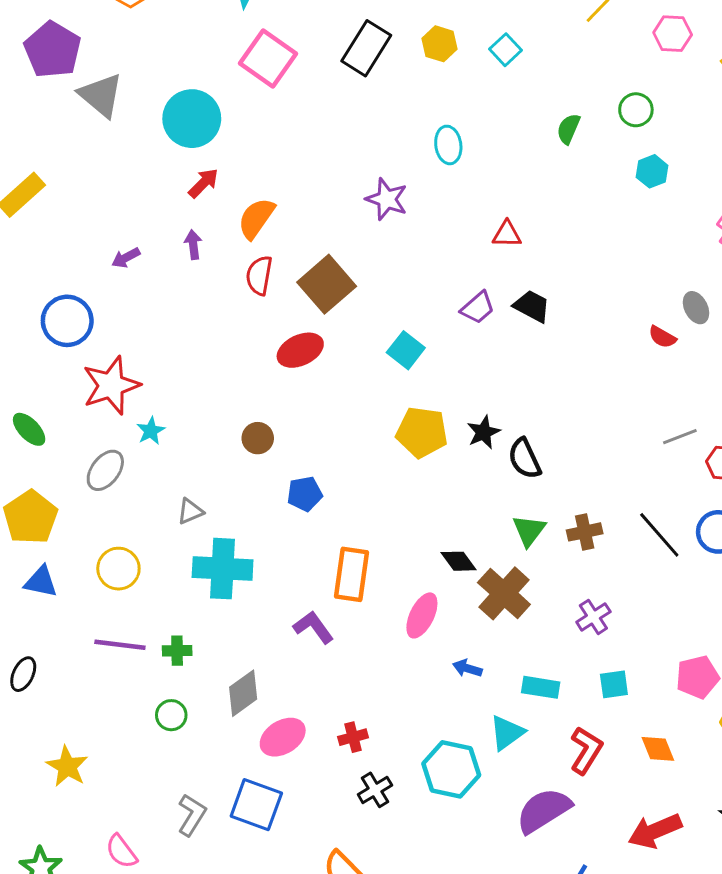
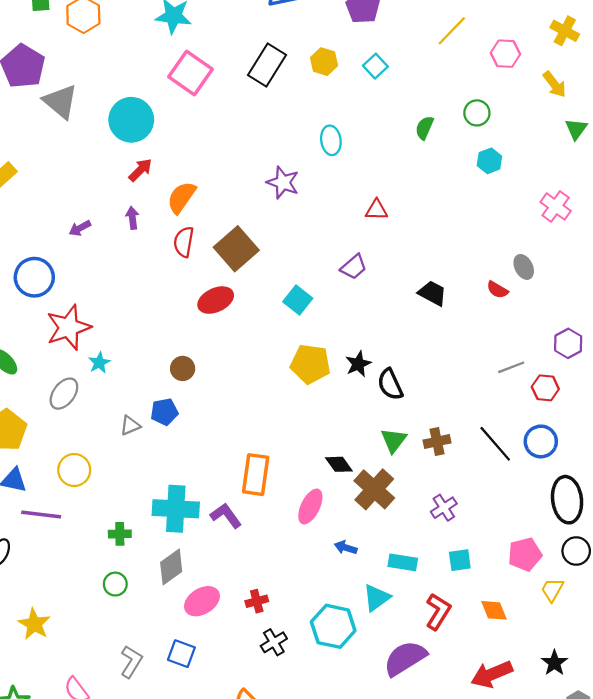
black trapezoid: (532, 306) -> (432, 293), moved
blue pentagon: (305, 494) -> (164, 412), moved
cyan cross: (223, 569) -> (176, 509), moved
purple line: (120, 645) -> (41, 514), moved
blue square: (256, 805) -> (181, 654), size x0.7

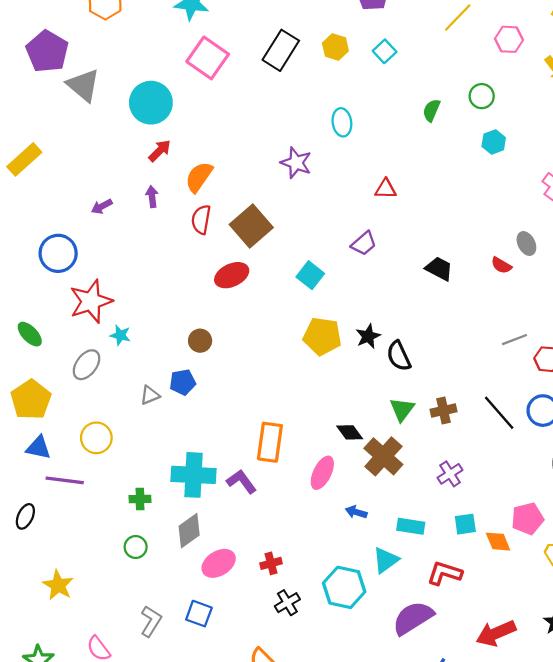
cyan star: (99, 363) -> (120, 335), turned -30
orange diamond: (494, 610) -> (498, 542), moved
red L-shape: (438, 611) -> (445, 573), turned -104

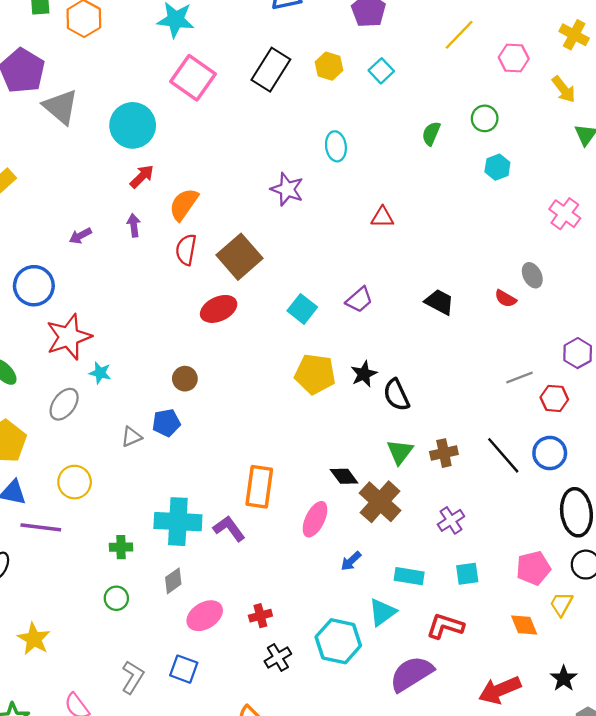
purple trapezoid: (364, 244) -> (359, 300), moved
blue arrow: (356, 512) -> (351, 561), turned -60
gray diamond: (189, 531) -> (173, 581), size x0.7
orange diamond: (498, 542) -> (524, 625), moved

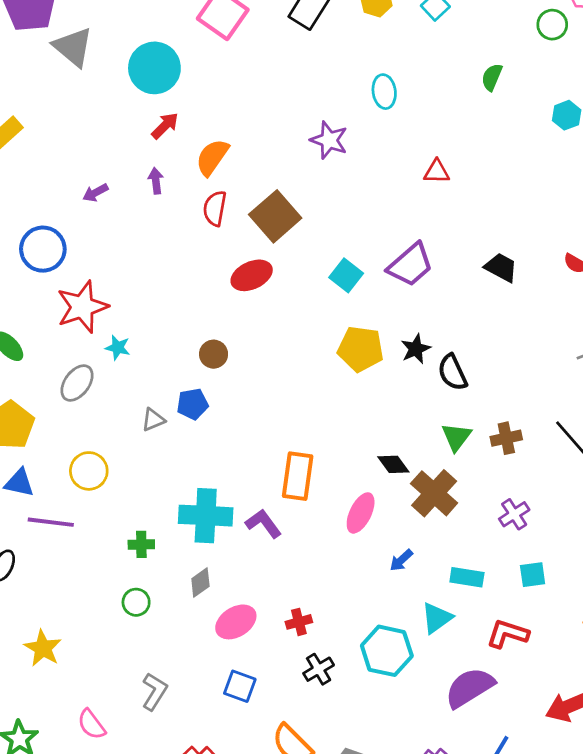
green circle: (485, 118) -> (552, 25), moved
purple trapezoid: (359, 300) -> (410, 265), size x1.5
blue square: (184, 669) -> (240, 686), moved

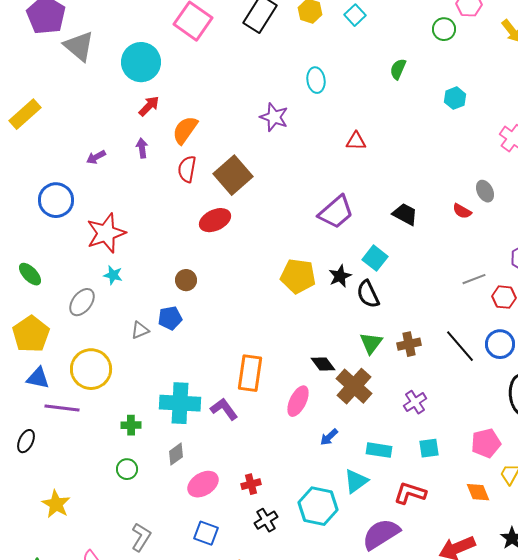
cyan square: (346, 275) -> (375, 258), moved
red star: (82, 307) -> (106, 233), moved
yellow circle: (89, 471) -> (91, 369), size x1.4

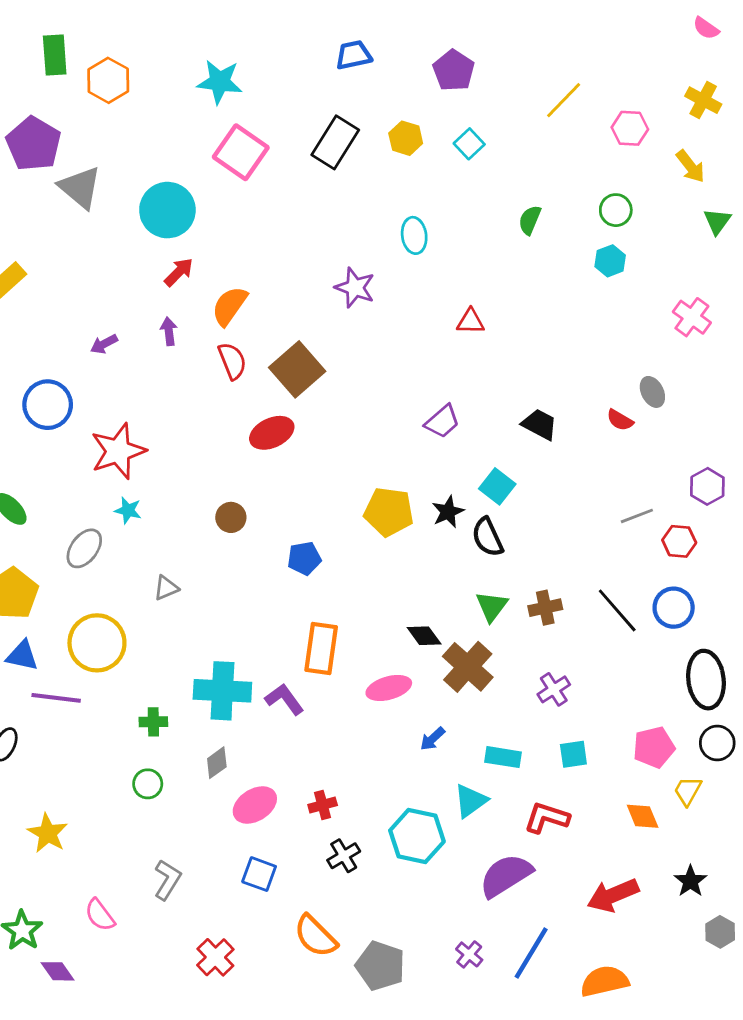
green circle: (444, 29) -> (616, 210), moved
red semicircle: (187, 169) -> (232, 361), turned 148
purple trapezoid: (336, 212) -> (442, 422), size x0.7
blue pentagon: (170, 318) -> (304, 558), moved
pink ellipse: (298, 401) -> (389, 688), turned 48

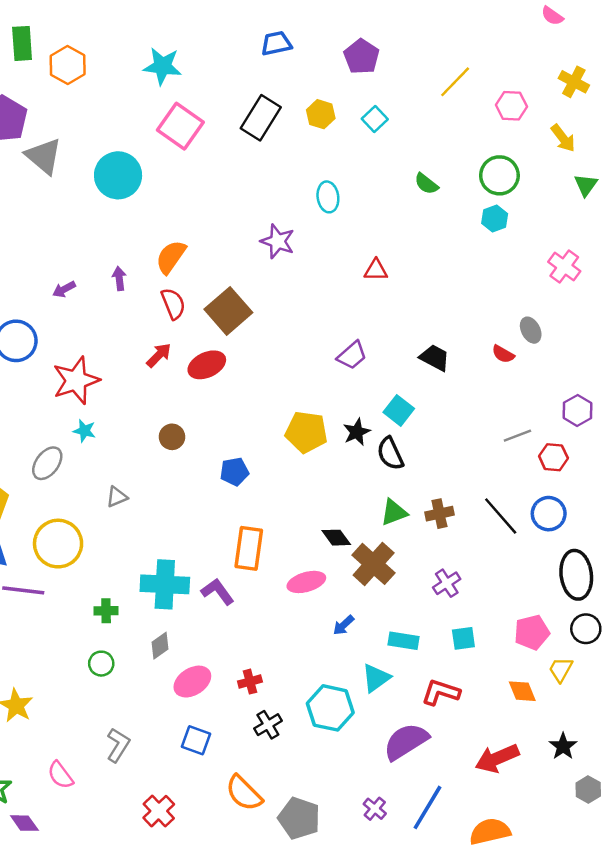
pink semicircle: (706, 28) -> (552, 16), moved
green circle: (616, 210) -> (499, 175), size x1.4
green semicircle: (530, 220) -> (426, 184), turned -75
red arrow: (179, 272) -> (159, 355), moved
green triangle: (492, 606) -> (394, 512), turned 32

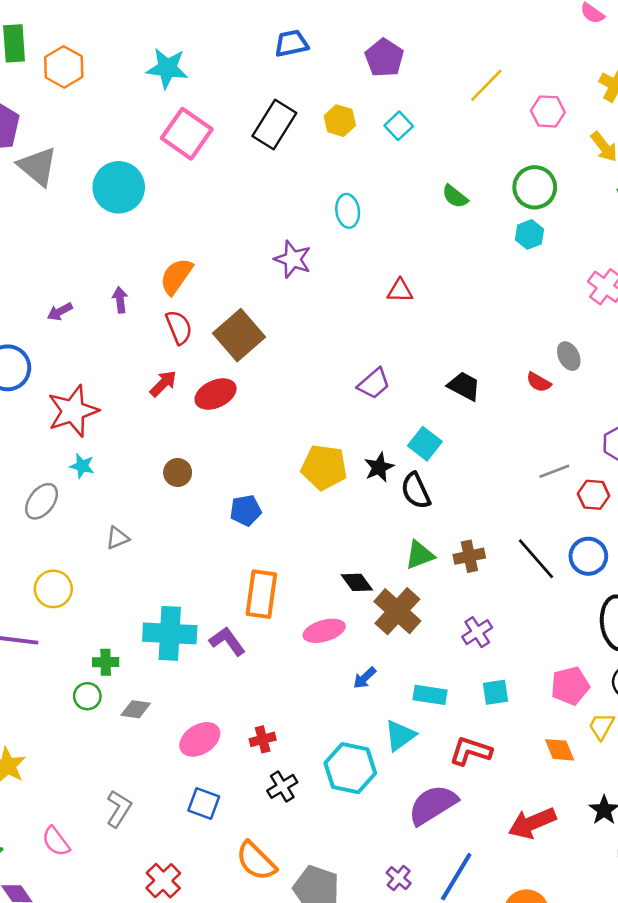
yellow circle: (58, 544) -> (53, 589), size x0.7
gray diamond: (160, 646) -> (136, 709), moved, turned 44
green circle: (101, 664) -> (87, 696), moved

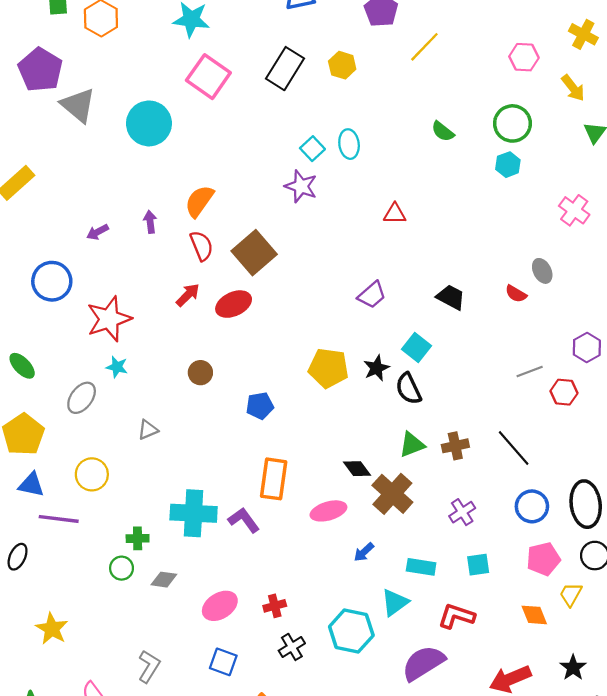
yellow line: (486, 85) -> (424, 47), moved
cyan square: (399, 126) -> (312, 149), moved
blue circle: (588, 556) -> (532, 506), moved

